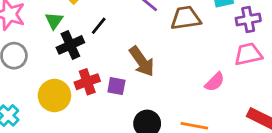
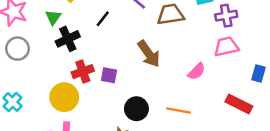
black line: (99, 26) -> (103, 19), moved
brown arrow: (142, 61) -> (149, 54), moved
yellow circle: (54, 96) -> (64, 97), moved

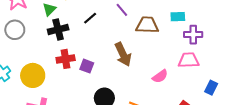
yellow circle: (64, 97) -> (33, 75), moved

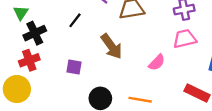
black line: (90, 18) -> (75, 20), moved
red cross: (66, 59) -> (29, 60), moved

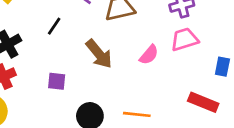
pink semicircle: (157, 62) -> (149, 55), moved

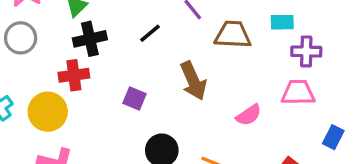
pink semicircle: (149, 55) -> (249, 115), moved

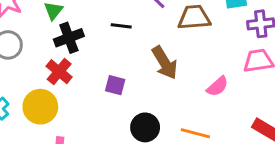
black line: (150, 33) -> (121, 26), turned 54
red cross: (74, 75) -> (59, 72), turned -35

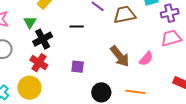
brown arrow: (165, 63) -> (120, 56), moved

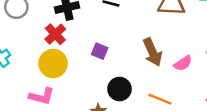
yellow circle: (29, 88) -> (53, 64), moved

